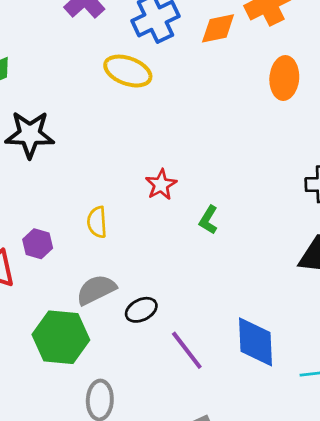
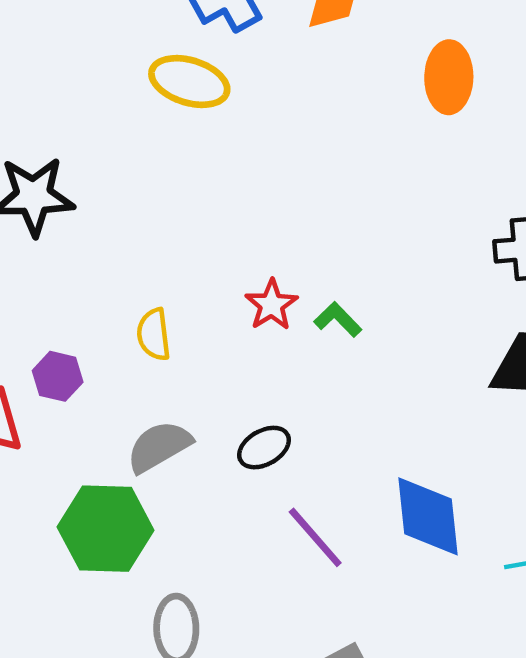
red star: (161, 185) -> (271, 305), moved
green L-shape: (208, 220) -> (338, 320), turned 108
black ellipse: (141, 310) -> (264, 448), moved

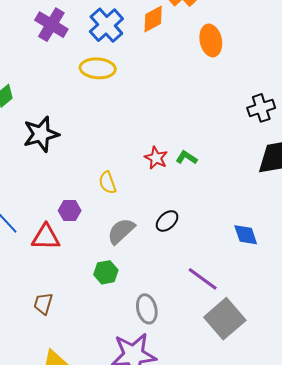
blue diamond: (428, 516) -> (246, 235), size x0.7
green hexagon: (106, 529) -> (106, 272), size x0.6
purple line: (315, 537) -> (203, 279), moved

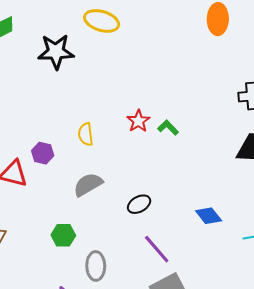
black star: (41, 134) -> (56, 52), moved
black ellipse: (167, 221) -> (139, 204), moved
blue diamond: (246, 235) -> (209, 216), turned -32
green hexagon: (106, 272) -> (63, 235), moved

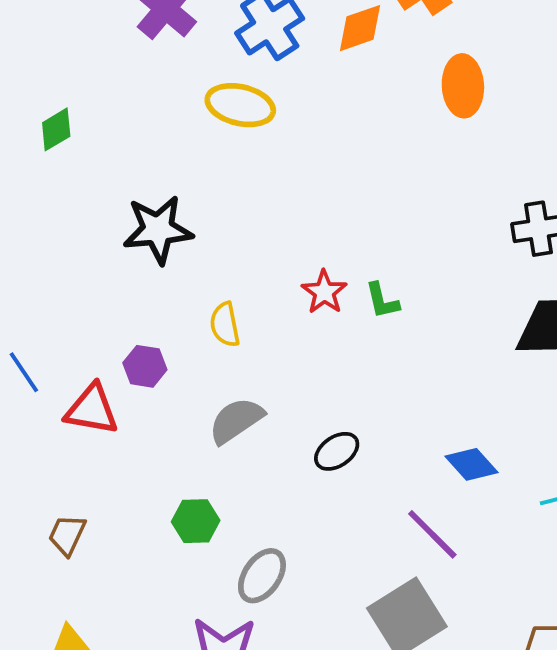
black star: (56, 52) -> (158, 230), moved
green L-shape: (168, 128) -> (382, 301), turned -145
purple line: (157, 249) -> (432, 534), moved
gray ellipse: (96, 266) -> (262, 576), turned 40

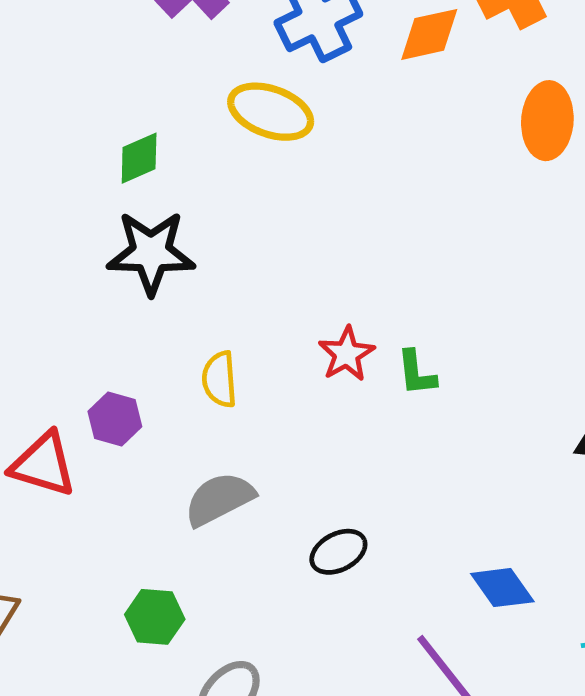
green diamond: (56, 129) -> (139, 158), moved

